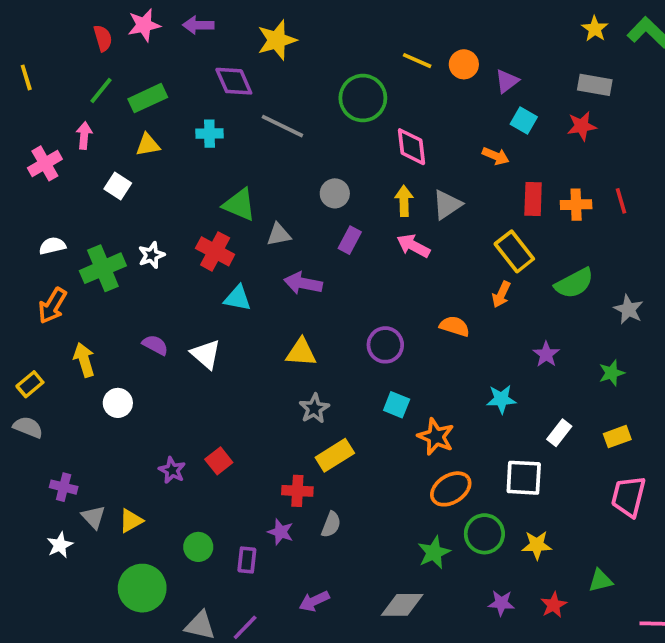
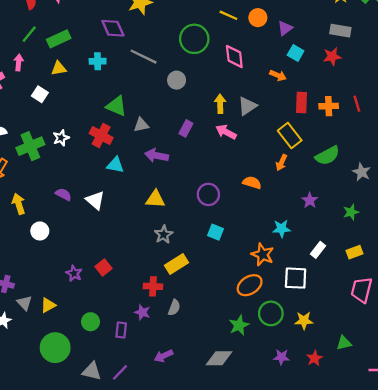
pink diamond: (411, 147) -> (234, 57), moved
gray circle: (335, 193) -> (177, 80), moved
orange star: (436, 437) -> (263, 255), moved

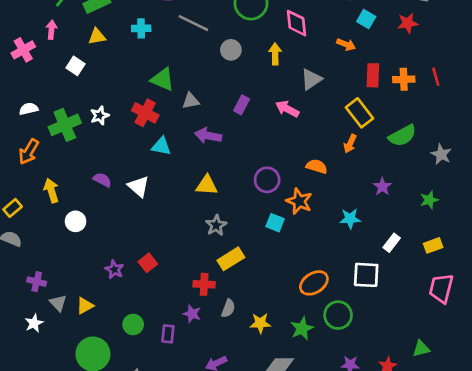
yellow arrow: (220, 104) -> (275, 54), moved
orange star: (263, 255) -> (299, 201), moved
yellow star: (304, 321) -> (260, 323), moved

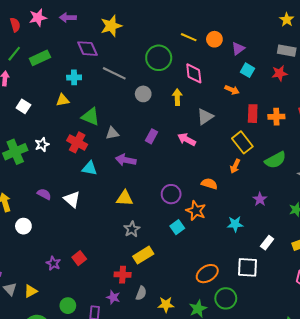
yellow triangle: (97, 36) -> (63, 100), moved
cyan square: (275, 223) -> (177, 227), turned 32

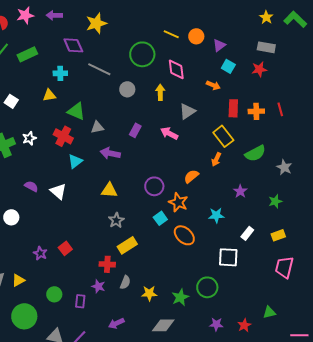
cyan triangle: (90, 168) -> (75, 161), turned -49
orange semicircle: (209, 184) -> (191, 176), turned -56
orange ellipse: (207, 274) -> (184, 235), moved, turned 75

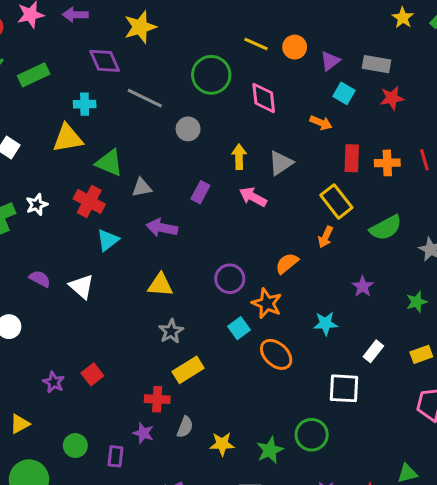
gray rectangle: (266, 47) -> (376, 64), moved
yellow arrow: (160, 92) -> (239, 157), moved
yellow triangle: (49, 95) -> (68, 138), size x1.5

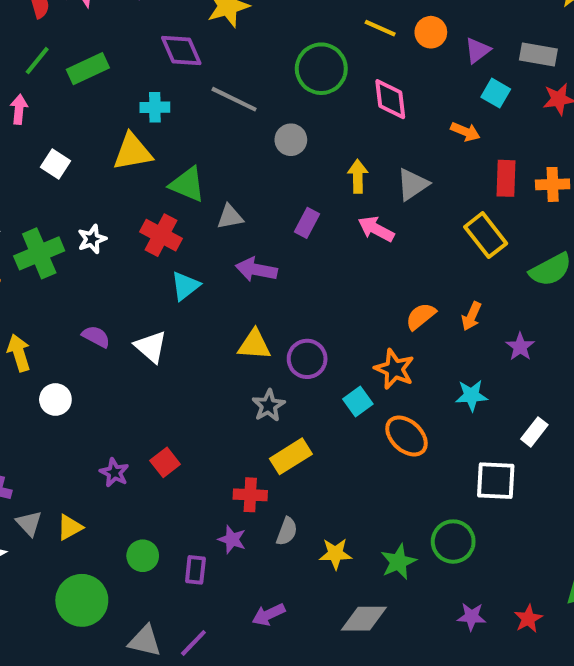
orange arrow: (326, 237) -> (471, 316), moved
purple circle: (230, 279) -> (307, 359), moved

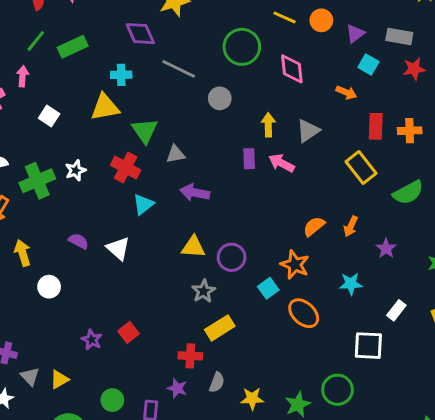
green triangle: (187, 184) -> (145, 131), turned 32
purple rectangle: (307, 223) -> (249, 159), moved, turned -30

